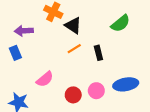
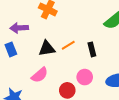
black triangle: (73, 26) -> (47, 48), moved, turned -42
pink circle: (96, 91) -> (85, 77), moved

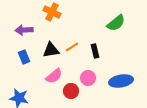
blue rectangle: (11, 49) -> (24, 57), moved
pink semicircle: (40, 75) -> (54, 76), moved

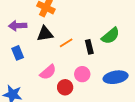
green semicircle: (116, 23) -> (111, 36), moved
black triangle: (51, 50) -> (45, 34), moved

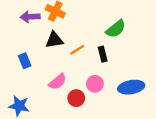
purple arrow: (18, 26) -> (30, 17), moved
green semicircle: (111, 36) -> (116, 29), moved

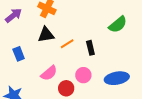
purple arrow: (30, 17) -> (14, 15), moved, turned 144
green semicircle: (116, 29) -> (118, 25), moved

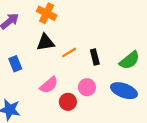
green semicircle: (118, 25) -> (130, 60), moved
blue ellipse: (117, 78) -> (124, 91), turned 30

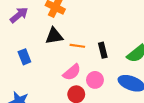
orange line: (69, 52) -> (77, 46), turned 40
pink semicircle: (49, 85) -> (72, 72), moved

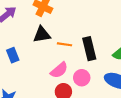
black rectangle: (103, 50) -> (89, 49), size x1.5

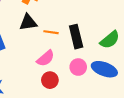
pink circle: (82, 78) -> (78, 67), moved

